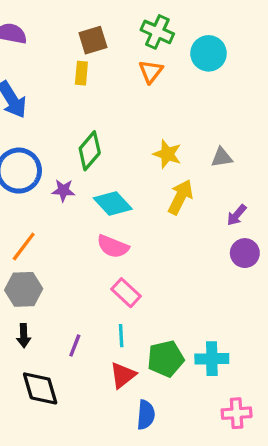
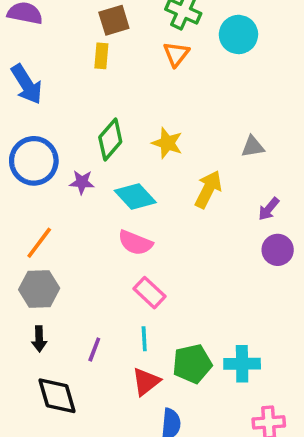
yellow star: (167, 154) -> (167, 143), moved

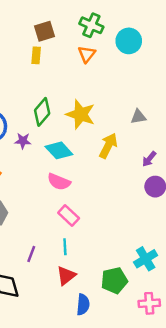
yellow star: (167, 143) -> (81, 114), size x1.4
green pentagon: (192, 364) -> (114, 280), moved
cyan cross: (242, 364) -> (146, 259), moved, turned -30

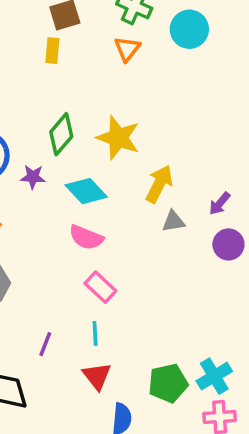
gray triangle: (138, 117) -> (173, 221), moved
cyan cross: (146, 259) -> (214, 376), moved
red triangle: (66, 276) -> (97, 376), turned -30

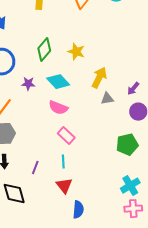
yellow star: (118, 138) -> (76, 52), size x0.7
purple star: (33, 177) -> (28, 84), moved
green pentagon: (168, 383) -> (127, 145), moved

